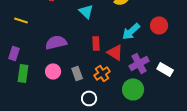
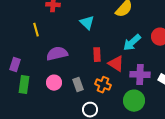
yellow line: (21, 20) -> (36, 30), moved, turned 56
purple cross: (139, 63) -> (140, 75), turned 30
orange cross: (102, 73) -> (103, 85), turned -35

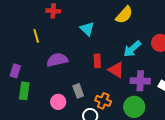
pink circle: (54, 83) -> (58, 102), moved
orange cross: (103, 85) -> (103, 101), moved

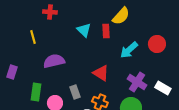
red rectangle: (97, 61) -> (106, 31), moved
red triangle: (116, 70) -> (101, 73), moved
purple cross: (140, 81) -> (137, 82), turned 30
green rectangle: (24, 91) -> (36, 92), moved

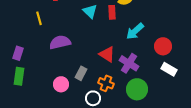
red circle: (157, 44) -> (163, 46), moved
purple cross: (137, 82) -> (129, 63), moved
green rectangle: (36, 92) -> (19, 76), moved
gray rectangle: (75, 92) -> (81, 73), turned 48

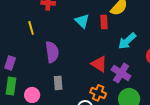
purple semicircle: (60, 42) -> (52, 52), turned 95
gray rectangle: (81, 73) -> (58, 83), moved, turned -32
pink circle: (61, 84) -> (32, 95), moved

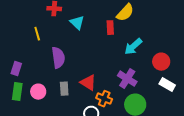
cyan triangle: (82, 21) -> (77, 23), moved
red triangle: (99, 64) -> (88, 83), moved
pink circle: (32, 95) -> (38, 92), moved

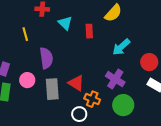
red rectangle: (110, 28) -> (89, 31), moved
gray rectangle: (64, 89) -> (52, 89), size x1.5
pink circle: (38, 92) -> (27, 80), moved

